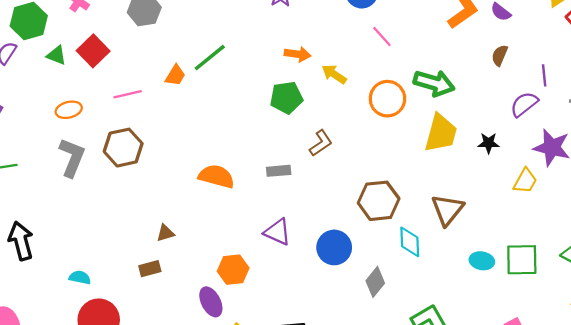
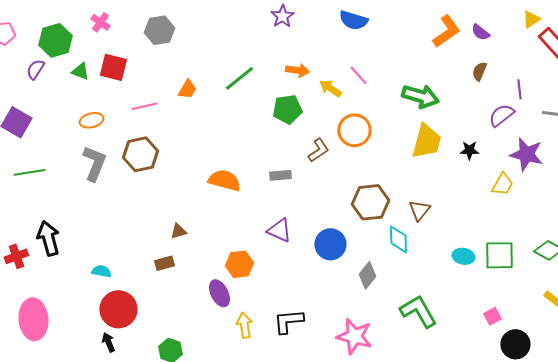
pink line: (382, 36) -> (358, 75), moved
red square: (93, 51) -> (113, 67), turned -32
green line: (210, 58) -> (239, 78), moved
orange circle: (387, 99) -> (354, 130), moved
brown triangle: (447, 210) -> (419, 210), moved, size x0.7

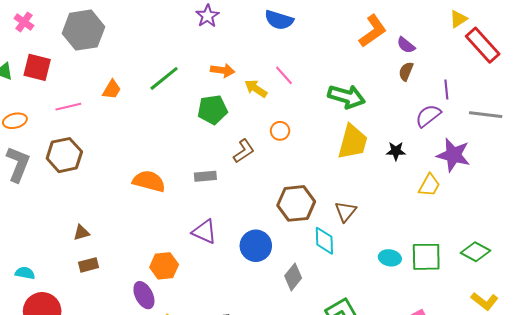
gray hexagon: (159, 30) -> (83, 30), size x1.4
purple semicircle: (480, 32) -> (406, 45), moved
orange circle: (354, 130) -> (280, 131), size x0.6
brown triangle: (178, 231) -> (81, 233), moved

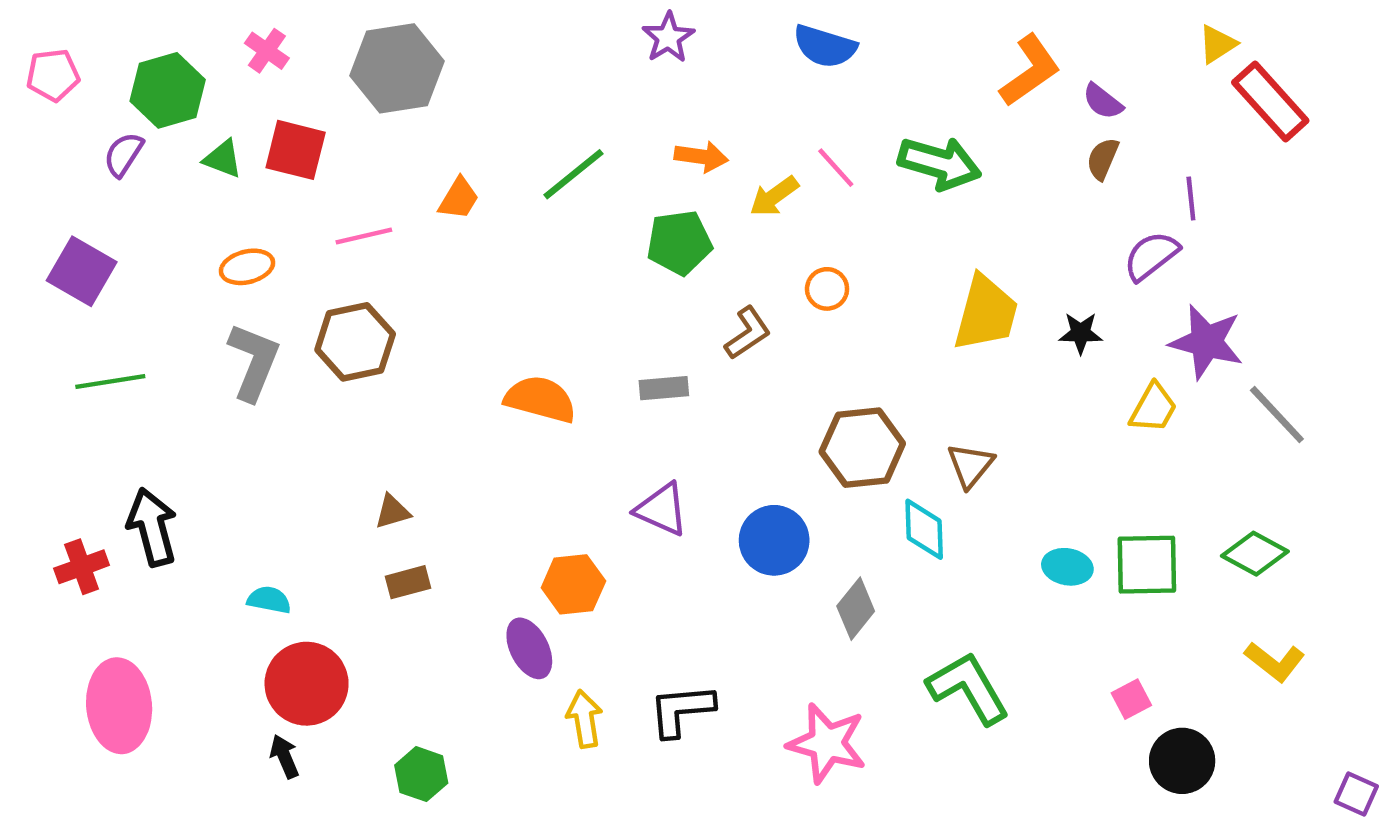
yellow arrow: (256, 89) -> (774, 196), turned -70
green arrow: (347, 97) -> (939, 163), moved
gray line: (486, 115) -> (1277, 415), moved, turned 40

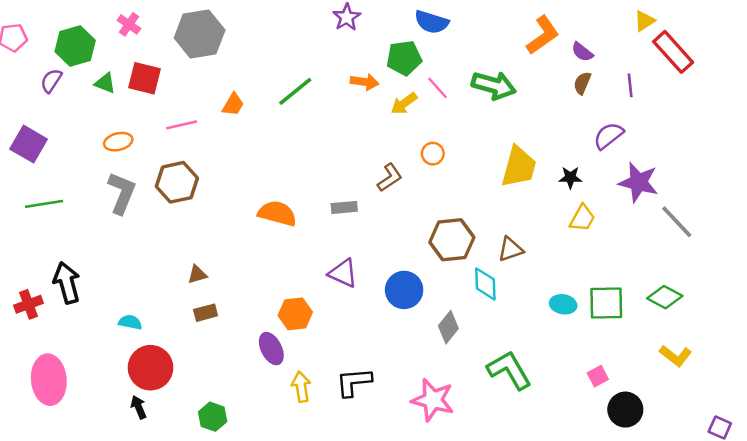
purple line: (1191, 198) -> (630, 85), moved
green pentagon: (679, 243) -> (404, 58), moved
yellow trapezoid: (1153, 408) -> (582, 218), moved
brown triangle: (970, 465) -> (511, 249), turned 32

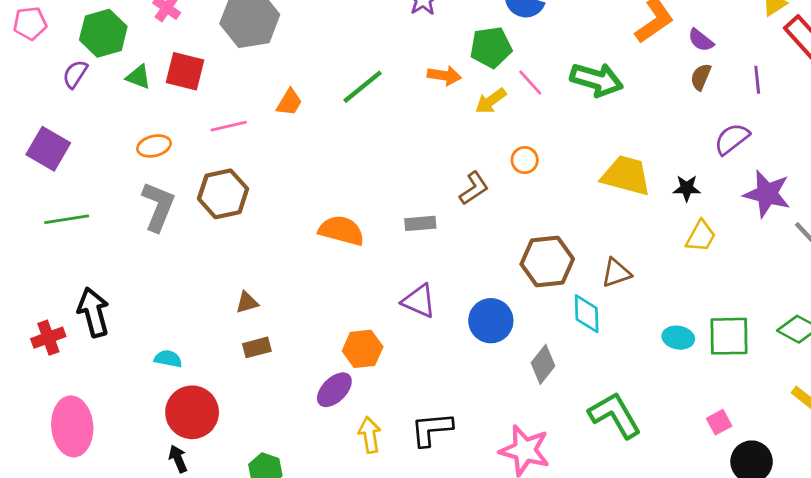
yellow trapezoid: (519, 167) -> (626, 176), turned -90
purple ellipse: (271, 349) -> (334, 390), turned 72

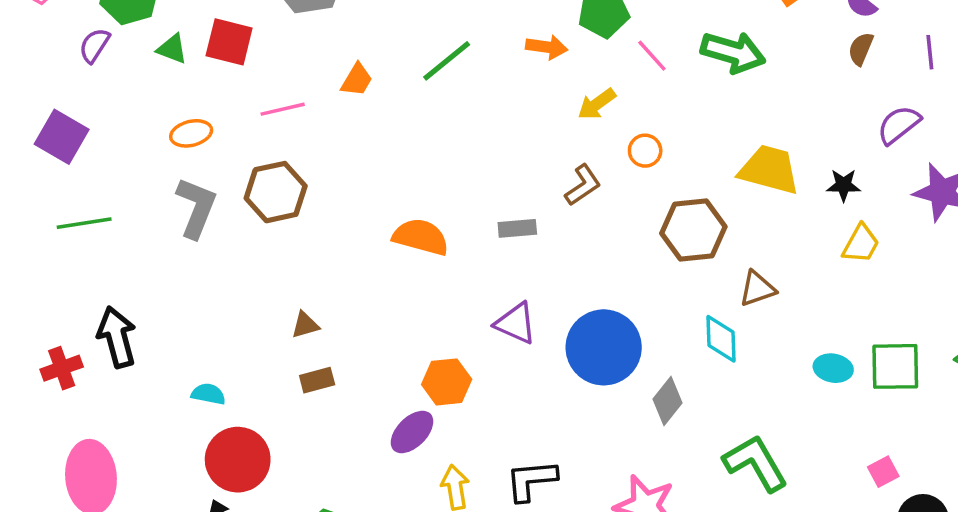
yellow arrow: (491, 101) -> (597, 104), moved
brown hexagon: (547, 262) -> (693, 230), moved
blue circle: (491, 321) -> (604, 347), size x1.4

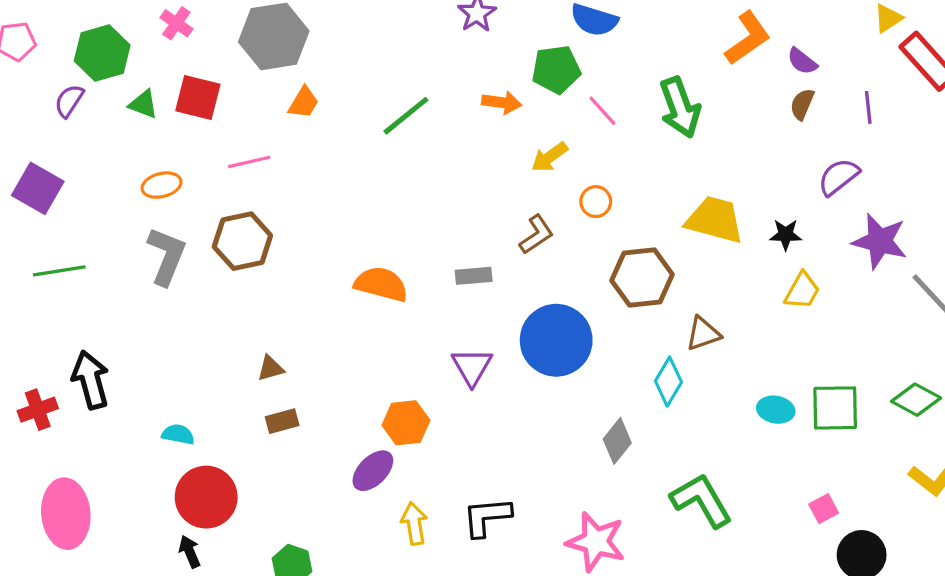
green arrow: (733, 52) -> (680, 107), turned 54
orange trapezoid: (357, 80) -> (304, 103), moved
purple triangle: (516, 323) -> (472, 367), turned 36
cyan diamond: (721, 339) -> (668, 382), turned 33
blue circle: (604, 347) -> (556, 340), moved

